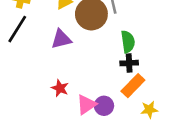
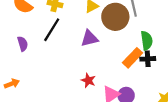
orange rectangle: (133, 86) -> (133, 58), moved

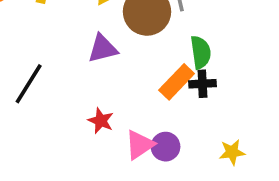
black line: (52, 30) -> (29, 84), moved

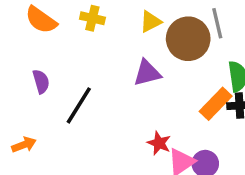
red star: (101, 121) -> (159, 143), moved

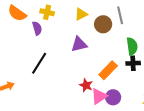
brown circle: (188, 39) -> (103, 24), size x0.7
purple semicircle: (41, 82) -> (37, 28), moved
orange rectangle: (216, 104) -> (108, 70), moved

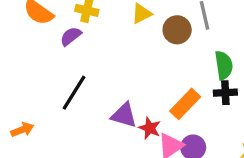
purple semicircle: (37, 28) -> (71, 36), turned -112
purple triangle: (79, 44) -> (124, 115), moved, turned 30

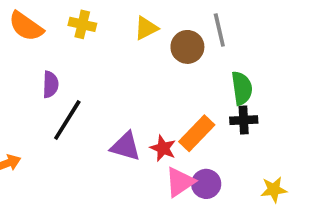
purple semicircle: (71, 36) -> (50, 84), moved, turned 130
red star: (150, 128) -> (163, 148), moved

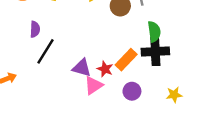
black cross: (244, 120) -> (155, 51), size x1.6
pink triangle: (180, 182) -> (93, 85), moved

